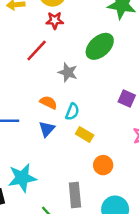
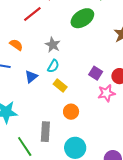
gray star: (68, 72) -> (53, 45), moved
purple square: (127, 98) -> (96, 73), moved
orange semicircle: (48, 102) -> (16, 45), moved

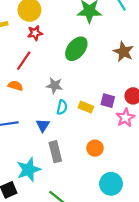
orange semicircle: (16, 45) -> (15, 86), moved
yellow rectangle: (60, 86) -> (86, 107), moved
gray rectangle: (45, 132) -> (55, 152), moved

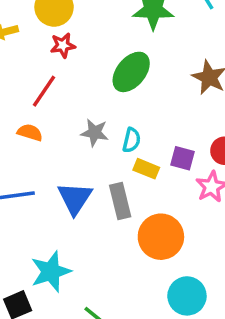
cyan semicircle: (62, 107) -> (132, 140), moved
blue triangle: (43, 125) -> (75, 198), size x1.5
orange circle: (95, 148) -> (161, 237), size x1.6
gray rectangle: (55, 152) -> (120, 201), moved

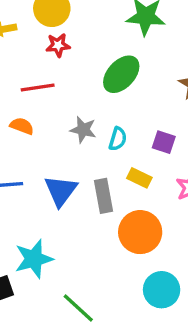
red line: (44, 91) -> (38, 87), turned 44
purple square: (183, 158) -> (164, 142), moved
yellow rectangle: (146, 169) -> (139, 178), moved

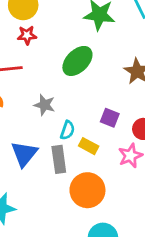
cyan semicircle: (118, 139) -> (67, 130), moved

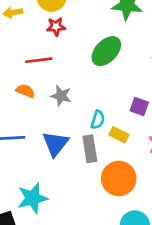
gray star: (45, 105) -> (61, 96), moved

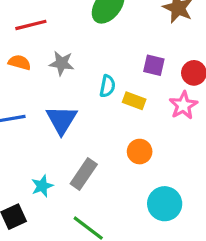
gray rectangle: (90, 149) -> (84, 174), moved, turned 50
orange circle: (119, 178) -> (140, 152), size x0.6
cyan star: (33, 198) -> (42, 186), size x0.6

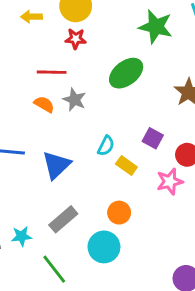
orange semicircle: (19, 62) -> (44, 104), moved
gray star: (62, 63) -> (74, 100), moved
cyan star: (42, 186) -> (21, 236), moved
cyan circle: (165, 204) -> (104, 247), moved

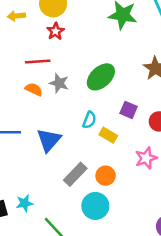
red star: (76, 39) -> (55, 31), turned -30
green ellipse: (126, 73) -> (101, 77), moved
pink star: (170, 181) -> (146, 158), moved
gray rectangle: (63, 219) -> (75, 174), moved

